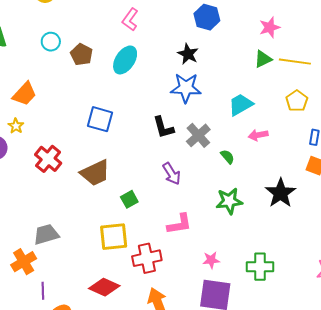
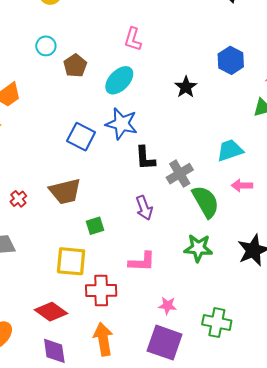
blue hexagon: (207, 17) -> (231, 60), moved
pink L-shape: (130, 19) -> (133, 39), turned -30
blue star: (186, 88) -> (122, 124), moved
green semicircle: (227, 157) -> (206, 202), size x2.0
red cross: (48, 159) -> (18, 199), moved, size x0.6

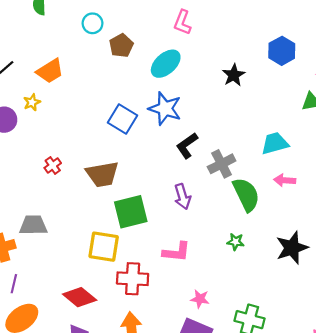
black L-shape: (145, 158) -> (187, 145), turned 55
red cross: (18, 199) -> (53, 166), moved
green square: (95, 226) -> (131, 212), size x1.8
green star: (198, 248) -> (236, 242), size x0.6

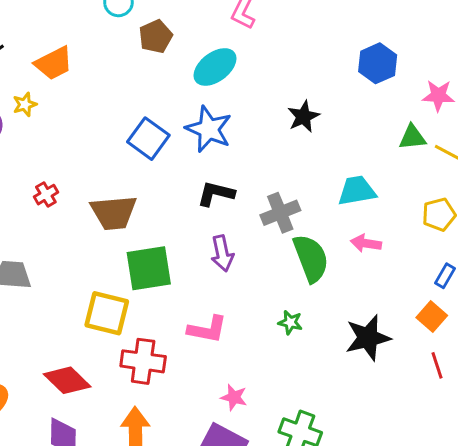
black star: (234, 75) -> (303, 117), moved
black L-shape: (187, 145) -> (216, 194), moved, turned 44

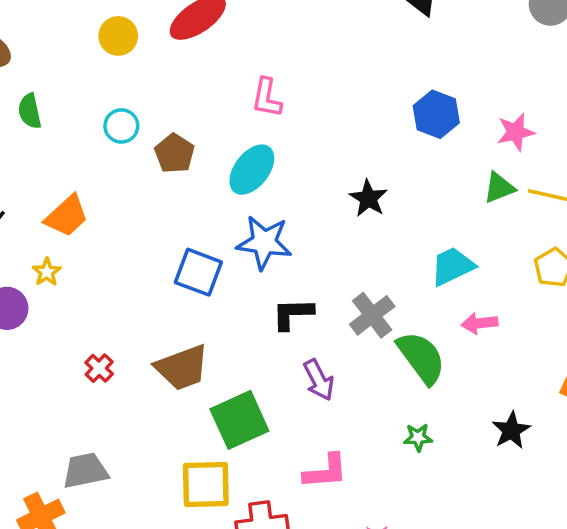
black star: (368, 338) -> (511, 430), size x0.7

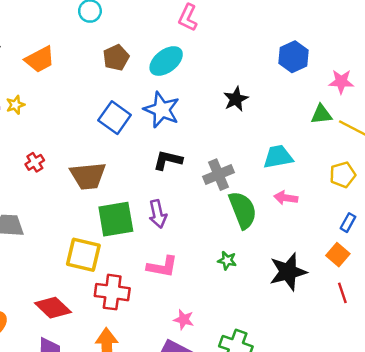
brown pentagon: (174, 153) -> (116, 58), moved
yellow star: (47, 272) -> (15, 105), moved
purple arrow: (319, 380) -> (158, 214), moved
black star: (511, 430) -> (288, 272), size x1.5

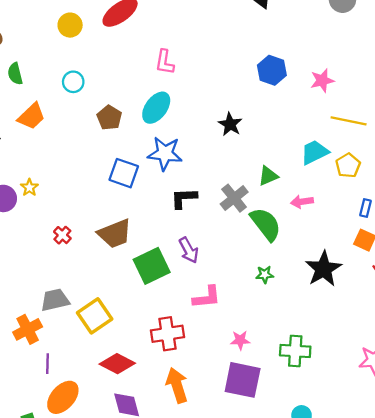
orange trapezoid: (40, 59) -> (31, 116), moved
green triangle: (321, 114) -> (268, 176), moved
cyan trapezoid: (278, 157) -> (314, 152), moved
yellow square: (83, 255) -> (95, 316), moved, turned -32

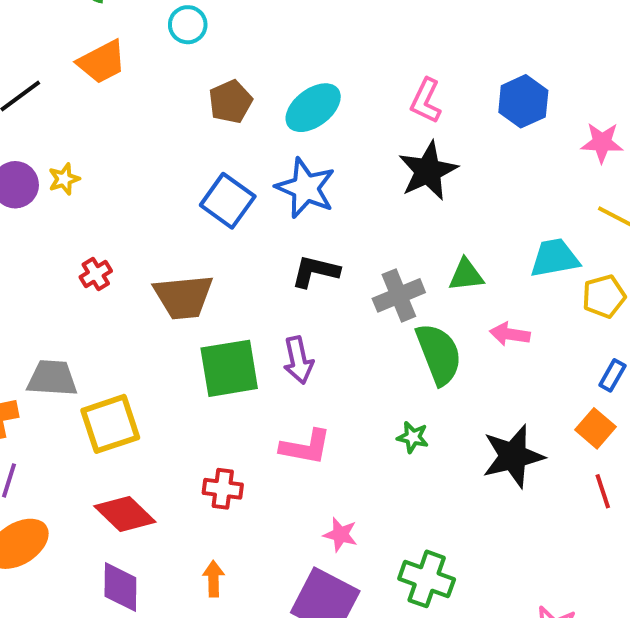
pink L-shape: (165, 62) -> (426, 101), moved
black star: (230, 124) -> (428, 171), size x1.4
red cross: (168, 334) -> (223, 489), size x0.7
orange arrow: (177, 385) -> (213, 579), size x0.6

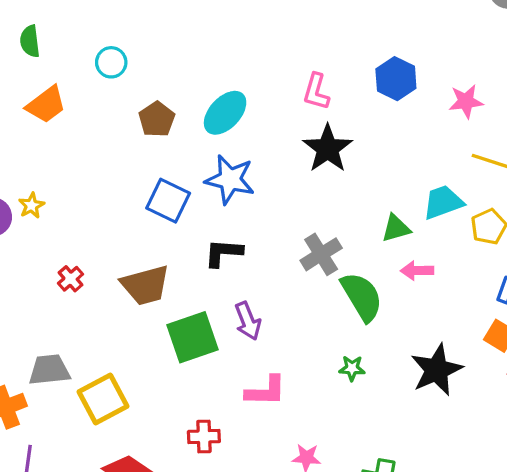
black L-shape: (315, 271) -> (223, 253), moved
green triangle: (466, 275) -> (396, 228), moved

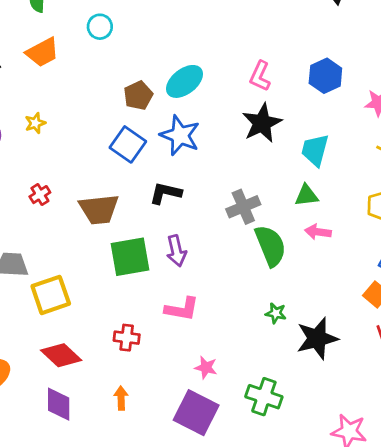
brown pentagon: (157, 119) -> (138, 95), moved
cyan trapezoid: (443, 202) -> (315, 150), moved, turned -64
yellow star: (31, 206) -> (35, 123), moved
green star: (352, 368) -> (276, 313), moved
black star: (437, 370) -> (317, 338), moved

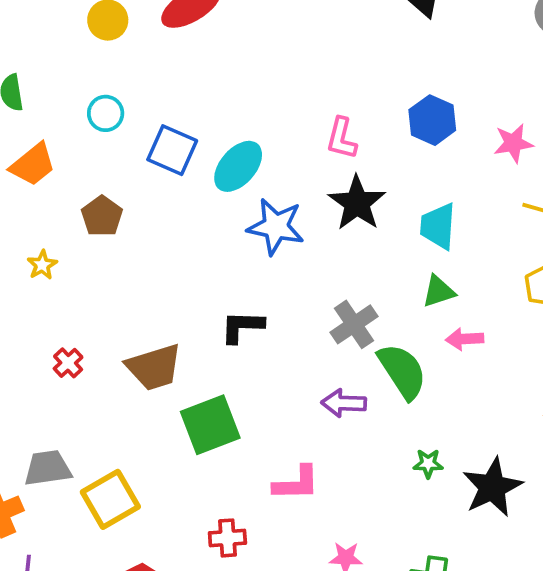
brown pentagon: (138, 95) -> (102, 216), moved
blue star: (180, 135) -> (276, 227), moved
blue square: (128, 144) -> (172, 150), moved
purple arrow: (176, 251) -> (344, 403), moved, turned 116

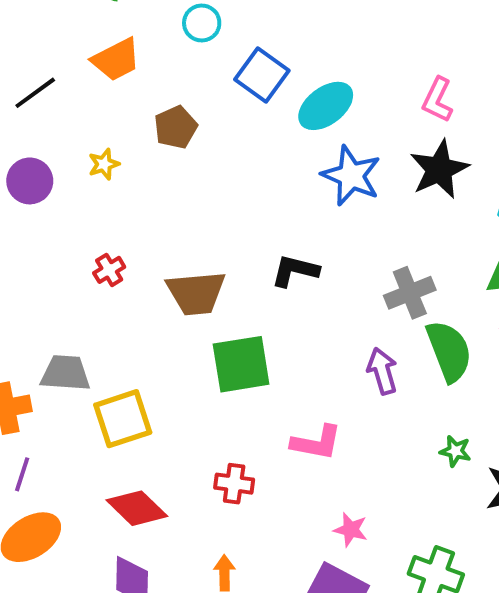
purple arrow: (344, 403) -> (382, 371), turned 60

